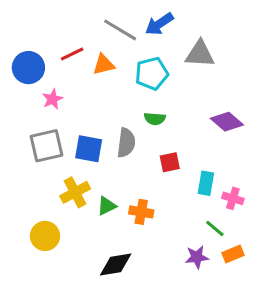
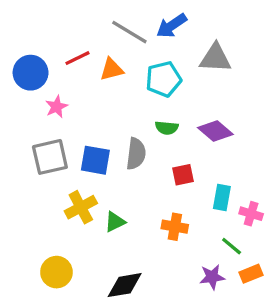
purple diamond: (227, 122) -> (215, 131), moved
orange cross: (141, 212) -> (175, 227), moved
yellow circle: (45, 236) -> (56, 272), moved

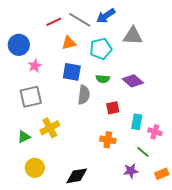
red line: (78, 58) -> (54, 22), moved
blue square: (95, 160) -> (72, 72), moved
green triangle: (115, 222) -> (24, 137), moved
orange rectangle: (251, 274) -> (162, 174), moved

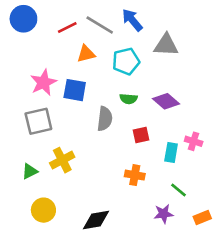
blue arrow: (106, 16) -> (132, 20), turned 84
blue circle: (19, 45) -> (23, 19), moved
pink star: (35, 66) -> (43, 83), size x1.5
blue square: (72, 72) -> (75, 90), moved
pink cross: (155, 132) -> (194, 141), moved

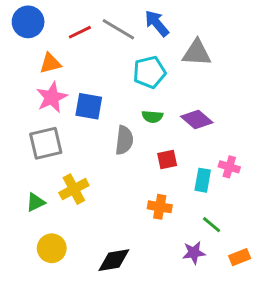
orange triangle: (86, 54) -> (50, 63), moved

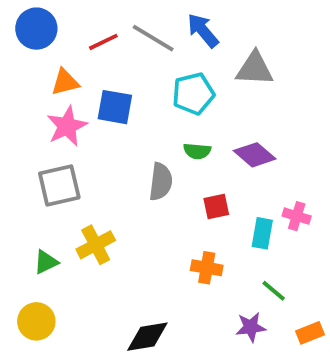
blue square: (89, 106) -> (115, 107), moved
yellow circle: (52, 248) -> (36, 321), moved

